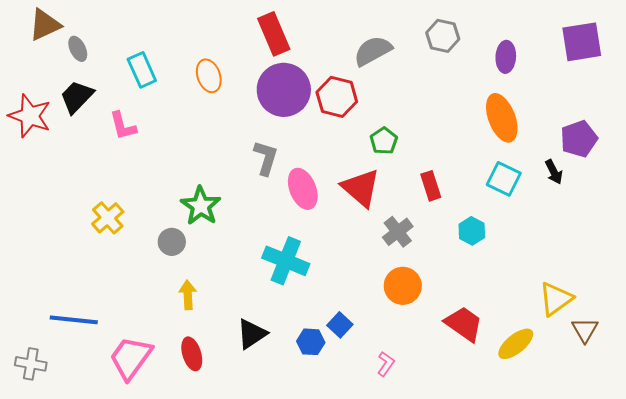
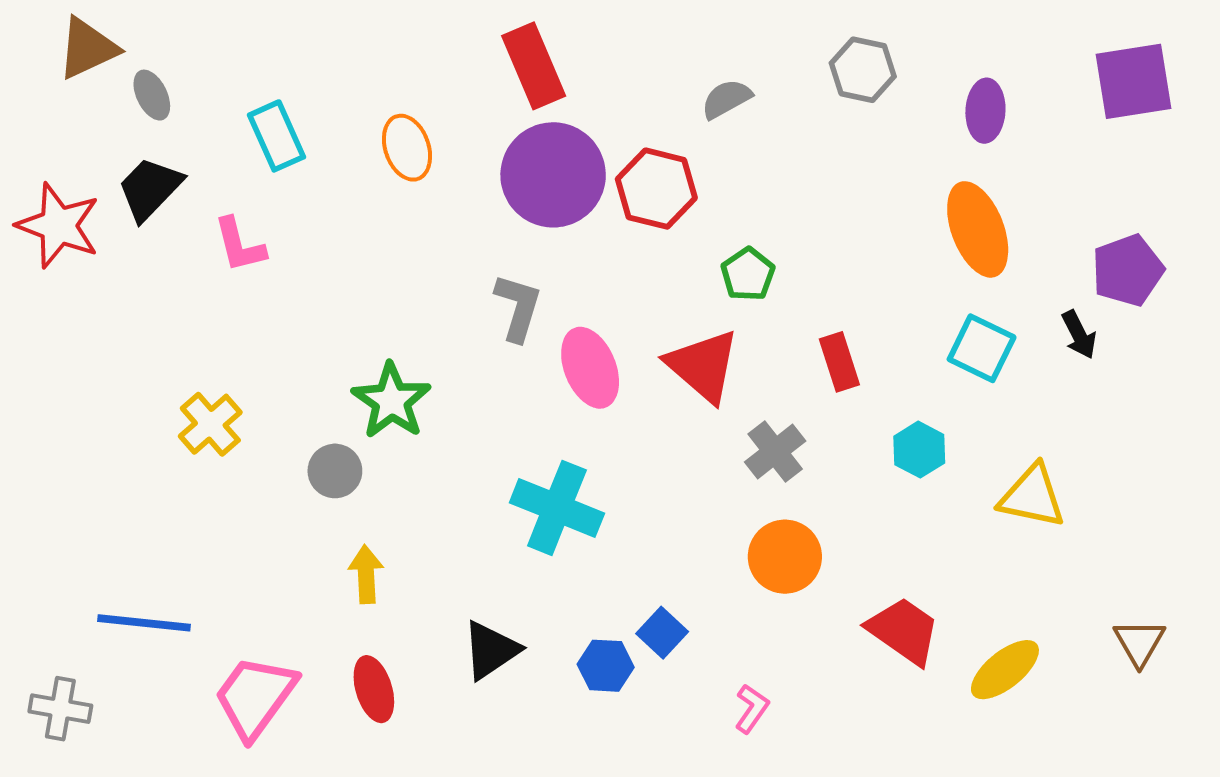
gray semicircle: (373, 51) -> (726, 99), size x0.7
yellow triangle: (556, 299) -> (1032, 496), moved, turned 48

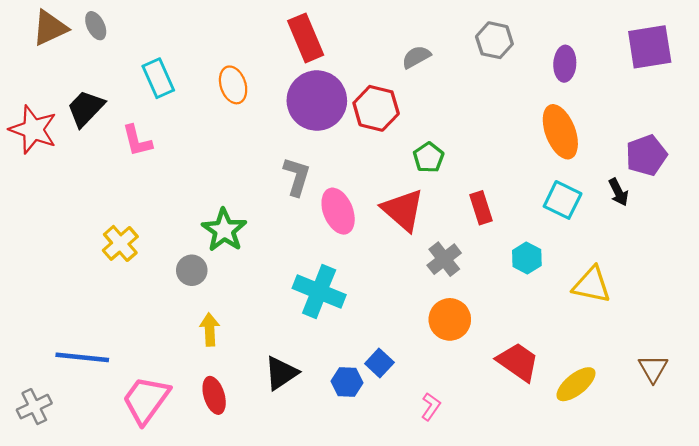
gray ellipse: (152, 95) -> (96, 26), moved
gray cross: (60, 709) -> (34, 407), turned -36

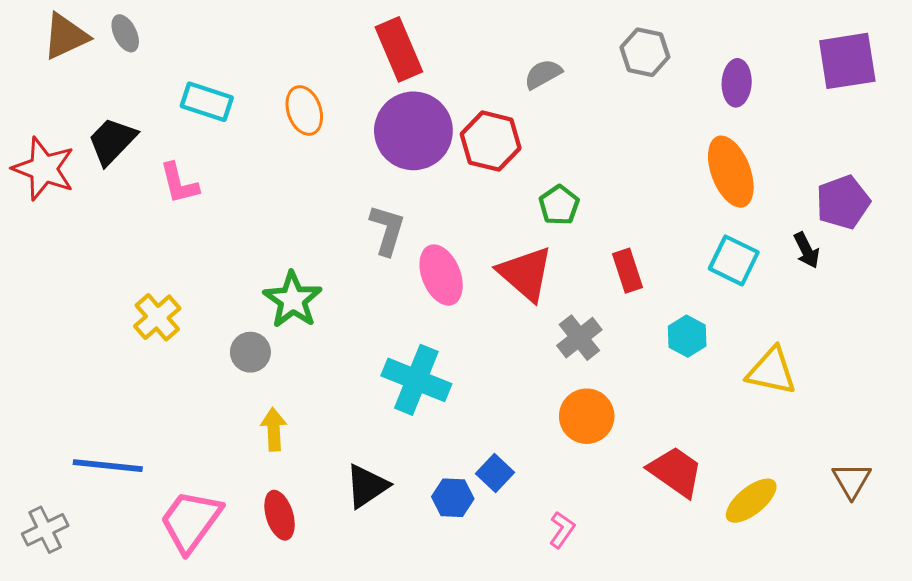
cyan rectangle: (158, 78) -> (207, 102), turned -48

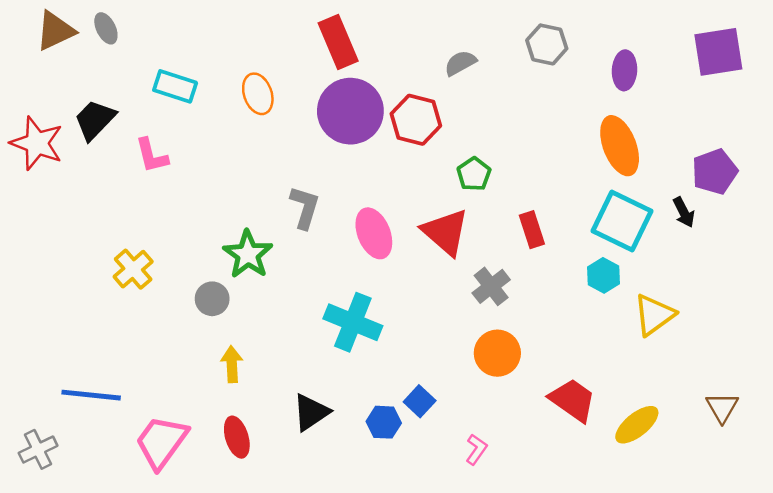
gray L-shape: (387, 230) -> (305, 207), moved
cyan square: (734, 260) -> (622, 221), size x1.4
cyan hexagon: (687, 336) -> (604, 275), moved
yellow triangle: (772, 371) -> (654, 315), turned -48

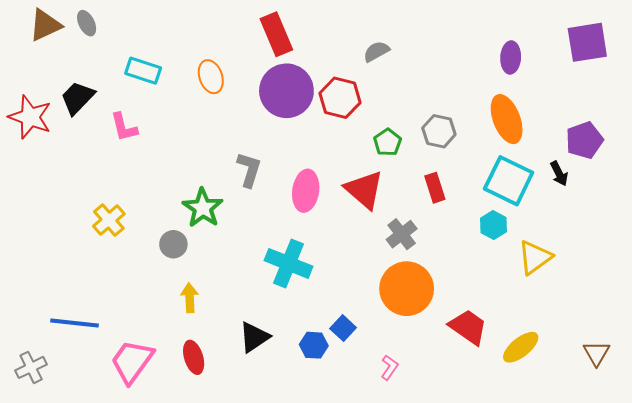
gray hexagon: (547, 44) -> (439, 131), moved
pink ellipse: (374, 233) -> (306, 191), turned 30
orange circle: (497, 353) -> (407, 289), size x1.4
brown triangle: (722, 407) -> (596, 353), moved

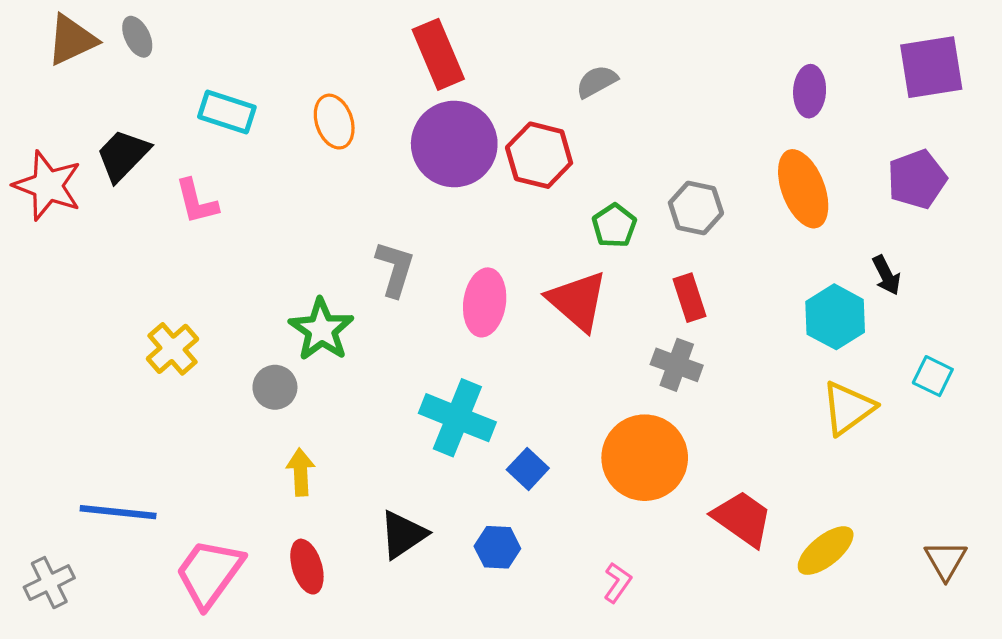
purple pentagon: (584, 140) -> (917, 179), moved
cyan square: (509, 181) -> (933, 376), moved, size x0.5
cyan hexagon: (493, 225) -> (835, 317), moved, size x1.4
gray cross: (402, 234) -> (677, 365), moved, turned -32
blue square: (343, 328) -> (528, 469), moved

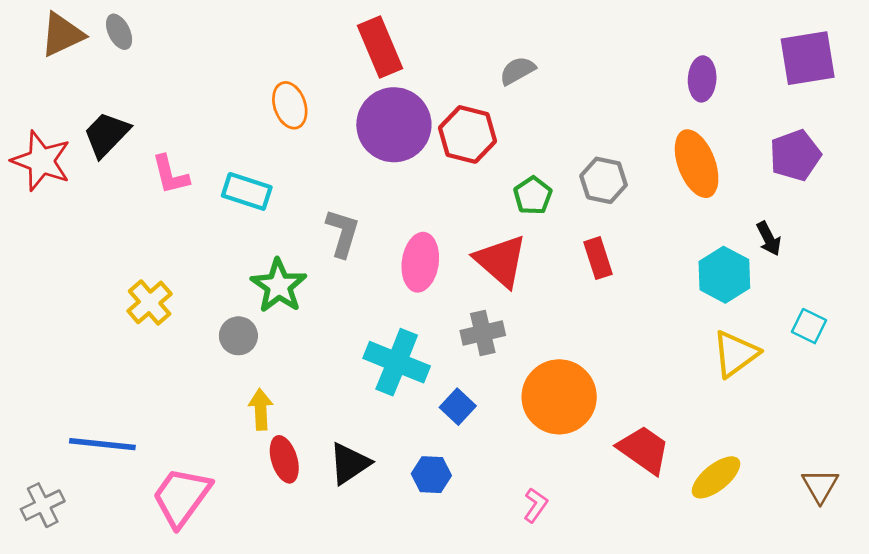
cyan rectangle: (227, 112) -> (247, 191), moved
gray cross: (677, 365) -> (483, 333), moved, turned -33
red ellipse: (307, 567) -> (284, 459), moved

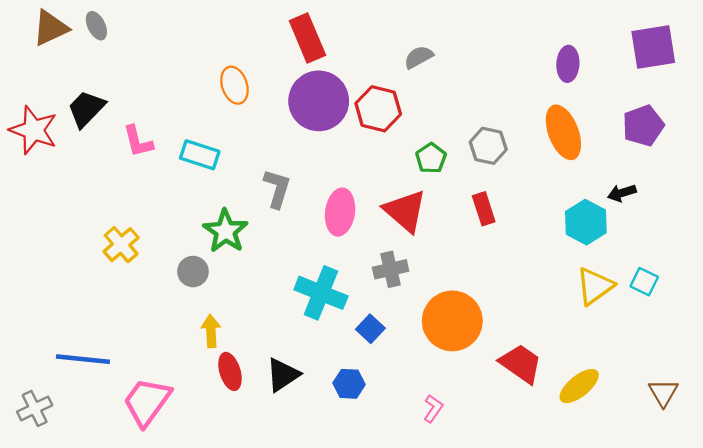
black arrow: (769, 239) -> (622, 193), turned 100
cyan square: (809, 326) -> (644, 282), moved

